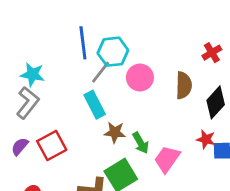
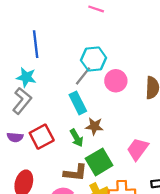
blue line: (83, 43) -> (36, 44), moved
green arrow: (141, 143) -> (77, 138), moved
purple semicircle: (20, 146) -> (15, 137), turned -126

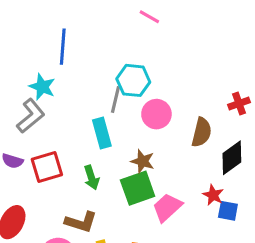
gray line: (83, 76) -> (115, 100), turned -36
brown star: (94, 126) -> (143, 161), moved
green square: (99, 162) -> (138, 188), moved

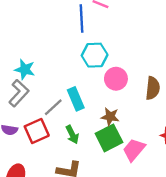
blue line: (63, 47) -> (82, 18), moved
gray line: (115, 100) -> (53, 107), moved, turned 42

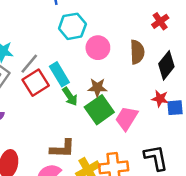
gray line: (53, 107) -> (29, 64), moved
red square: (37, 131) -> (36, 83), moved
green arrow: (72, 134) -> (70, 96), moved

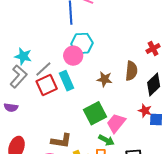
pink circle: (98, 48) -> (73, 56), moved
brown star: (97, 88) -> (105, 79), moved
green arrow: (70, 96) -> (106, 140), moved, turned -35

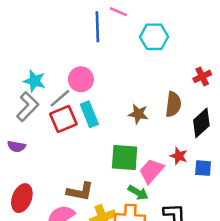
cyan hexagon: (82, 43) -> (154, 37), moved
pink circle: (73, 56) -> (81, 79), moved
red star: (145, 111) -> (179, 156), moved
green square: (95, 113) -> (125, 158), turned 30

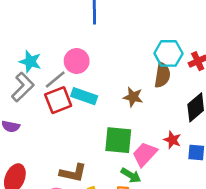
cyan hexagon: (154, 37) -> (168, 53), moved
brown semicircle: (173, 104) -> (162, 75), moved
cyan rectangle: (89, 114) -> (84, 96), turned -50

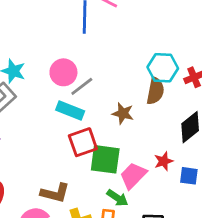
gray line: (55, 79) -> (82, 86), moved
red square: (58, 100) -> (83, 142), moved
red star: (172, 140) -> (164, 161), turned 30

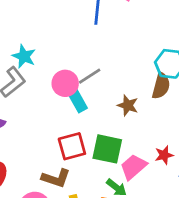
pink circle: (63, 72) -> (65, 83), moved
cyan rectangle: (70, 111) -> (77, 99), turned 35
red square: (83, 142) -> (72, 146), moved

